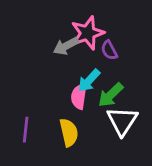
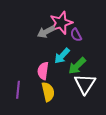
pink semicircle: (79, 96) -> (43, 71), moved

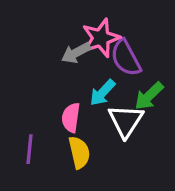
purple semicircle: (76, 35) -> (126, 58), size x1.6
green arrow: (77, 66) -> (149, 96), moved
white triangle: (85, 84) -> (126, 121), moved

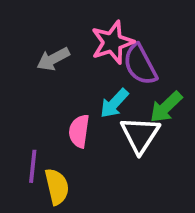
gray arrow: (76, 53) -> (53, 59), moved
yellow semicircle: (79, 152) -> (57, 187), moved

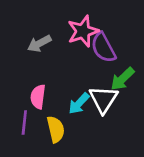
cyan arrow: (114, 103) -> (79, 103), moved
pink semicircle: (79, 131) -> (38, 97), moved
yellow semicircle: (57, 187) -> (56, 129), moved

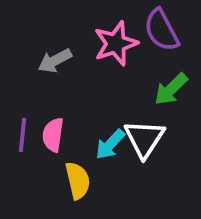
purple semicircle: (103, 48) -> (161, 30), moved
green arrow: (122, 79) -> (171, 89), moved
purple line: (24, 123) -> (22, 135), moved

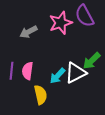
green arrow: (171, 89) -> (92, 61), moved
white triangle: (144, 139) -> (76, 73), turned 30

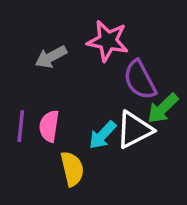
purple semicircle: (85, 16) -> (140, 80), moved
pink star: (61, 23) -> (108, 41), turned 30

